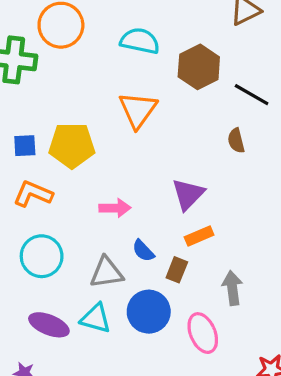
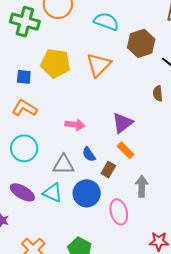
yellow pentagon: (72, 145) -> (55, 63), moved
orange rectangle: (199, 236) -> (125, 150), turned 60

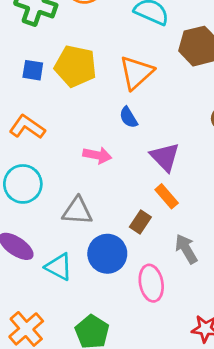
blue square: (24, 77) -> (33, 70), moved
purple triangle: (122, 123) -> (165, 157), turned -40
blue semicircle: (89, 154) -> (128, 117), moved
gray arrow: (142, 186) -> (186, 249), turned -35
cyan triangle: (52, 193) -> (59, 267), moved

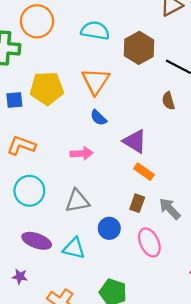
brown rectangle: (140, 222) -> (137, 203), moved
blue circle: (107, 254) -> (109, 228), size x0.7

